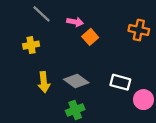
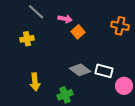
gray diamond: (76, 81) -> (80, 70), moved
yellow arrow: (44, 82) -> (35, 82), moved

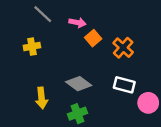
orange cross: (120, 26) -> (123, 48), moved, turned 30
gray diamond: (80, 70) -> (79, 84), moved

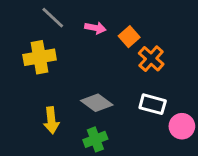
orange square: (93, 38) -> (129, 37), moved
yellow cross: (32, 47) -> (40, 57), size x1.5

